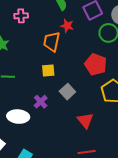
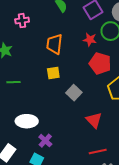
red star: (67, 26) -> (90, 40), moved
purple cross: (41, 102) -> (45, 141), moved

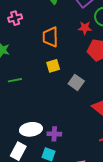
white ellipse: (27, 121) -> (31, 129), moved
purple cross: (45, 141) -> (54, 134), turned -32

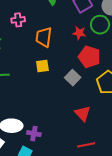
pink cross: (15, 18) -> (18, 20), moved
gray square: (76, 82) -> (73, 78), moved

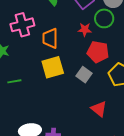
pink cross: (18, 20) -> (22, 25), size x1.6
yellow square: (42, 66) -> (53, 67), size x1.6

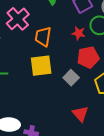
pink cross: (22, 25) -> (18, 19), turned -35
red pentagon: (98, 52) -> (88, 57), turned -30

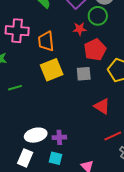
pink cross: (18, 19) -> (17, 31), turned -30
gray square: (71, 78) -> (84, 74), turned -35

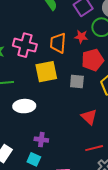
pink cross: (17, 31) -> (25, 45), moved
orange trapezoid: (46, 41) -> (58, 43), moved
white ellipse: (36, 135) -> (24, 106), moved

